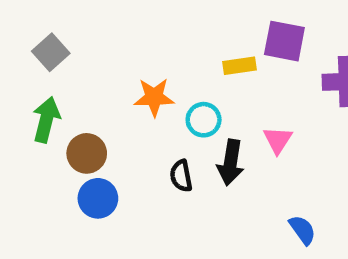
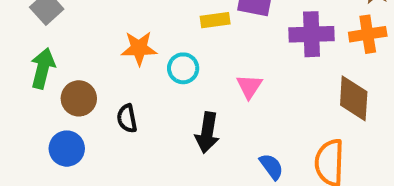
black arrow: (231, 162) -> (207, 133), moved
black semicircle: (181, 176) -> (127, 118), moved
blue circle: (98, 198) -> (67, 149), moved

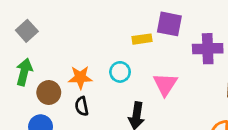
orange star: (139, 48) -> (80, 77), moved
pink triangle: (249, 86) -> (165, 84), size x1.4

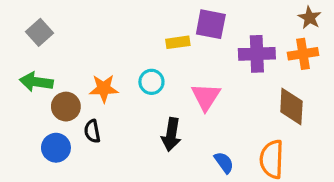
green arrow: (24, 72) -> (36, 82), turned -96
black semicircle: (82, 106) -> (92, 131), moved

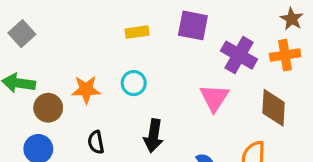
yellow rectangle: (178, 42) -> (137, 32), moved
purple cross: (257, 54) -> (239, 55), turned 32
pink triangle: (206, 97) -> (214, 98), moved
black semicircle: (92, 131) -> (96, 142), moved

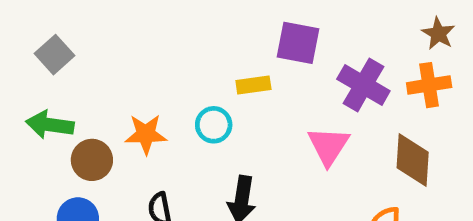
yellow rectangle: (137, 32) -> (253, 85), moved

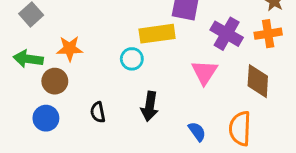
yellow rectangle: (253, 85) -> (157, 34), size x1.6
orange star: (146, 134) -> (70, 49), moved

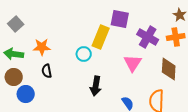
yellow rectangle: (157, 34) -> (101, 37), turned -60
brown circle: (55, 81) -> (14, 77), moved
black semicircle: (98, 112) -> (47, 71), moved

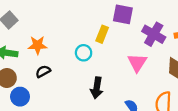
yellow rectangle: (101, 37) -> (102, 34), size x0.7
black semicircle: (47, 71) -> (43, 71), turned 72

